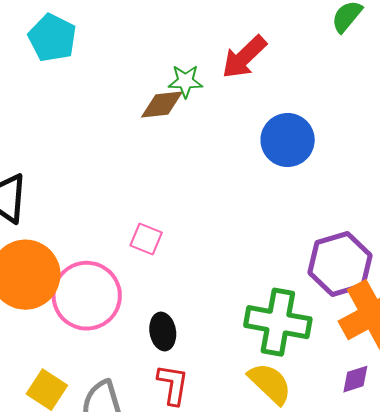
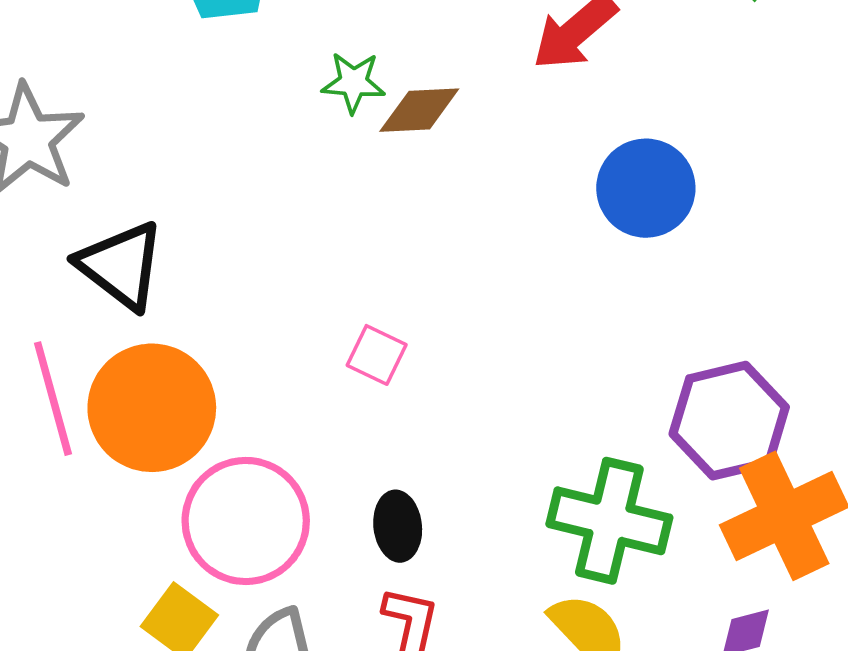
green star: (185, 81) -> (353, 82), moved
pink circle: (87, 296) -> (246, 521), moved

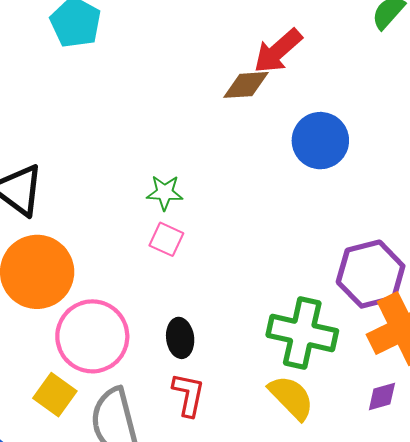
green star: (353, 82) -> (165, 193), moved
brown diamond: (419, 110) -> (246, 85), moved

